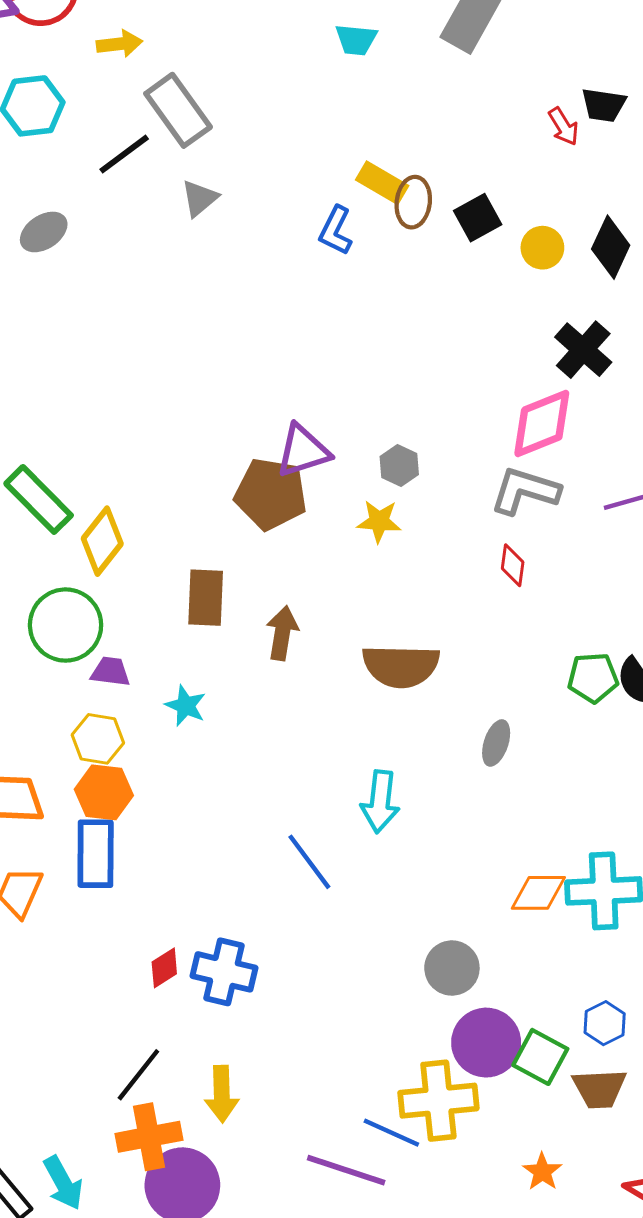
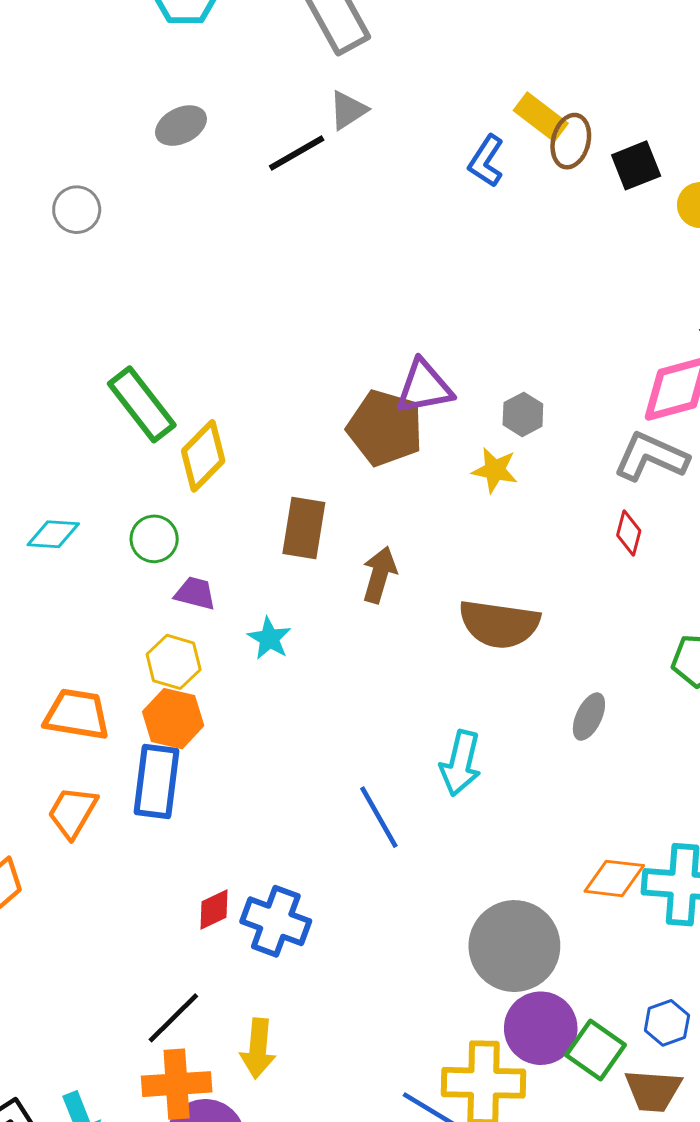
black line: (124, 154) -> (297, 153), moved
green circle: (66, 625) -> (154, 539), size x0.6
gray circle: (452, 968) -> (514, 946), size x1.6

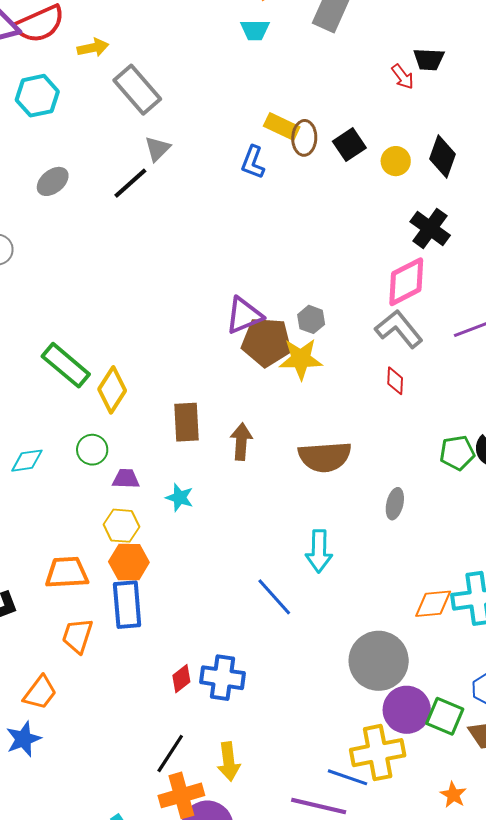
brown pentagon: (385, 428) -> (266, 342), moved
gray L-shape: (651, 457) -> (399, 329), turned 39
yellow star: (495, 470) -> (301, 359), size x1.4

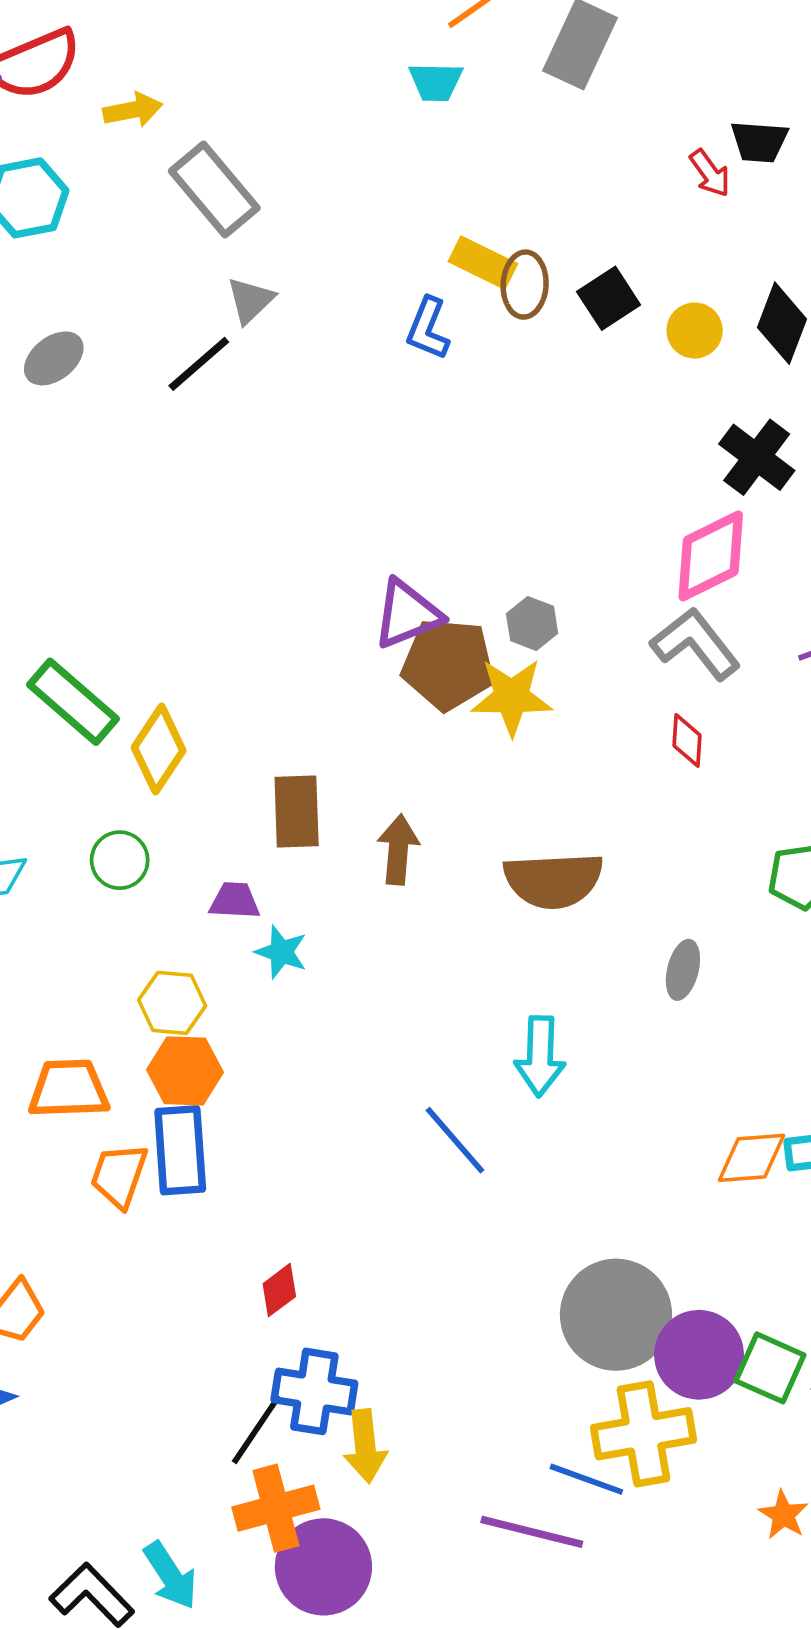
purple trapezoid: (126, 479) -> (235, 901), moved
orange trapezoid: (77, 636) -> (119, 1176), moved
gray circle: (379, 661) -> (616, 1315), moved
blue cross: (223, 678) -> (314, 1391), moved

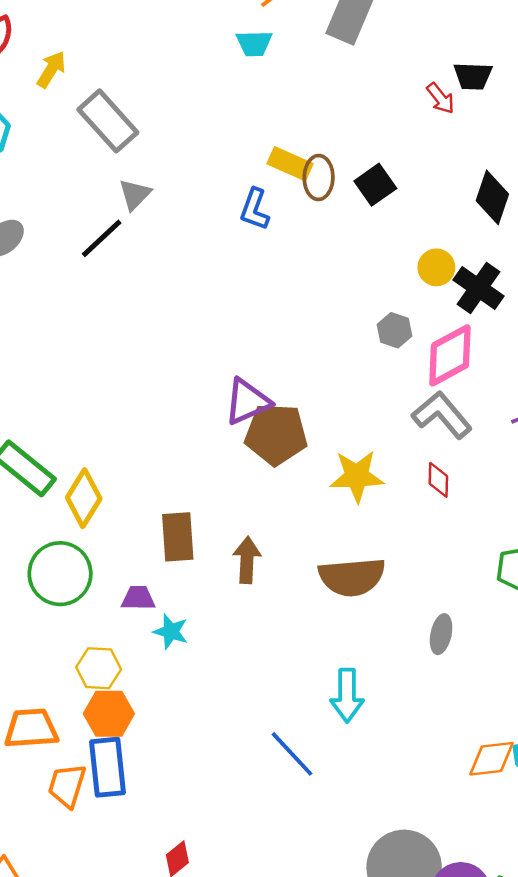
yellow arrow: (133, 110) -> (51, 69), turned -45
yellow circle: (695, 331) -> (436, 267), moved
gray hexagon: (532, 623) -> (395, 330), moved
yellow star: (512, 697) -> (357, 476), moved
green circle: (120, 860) -> (60, 574), size x1.6

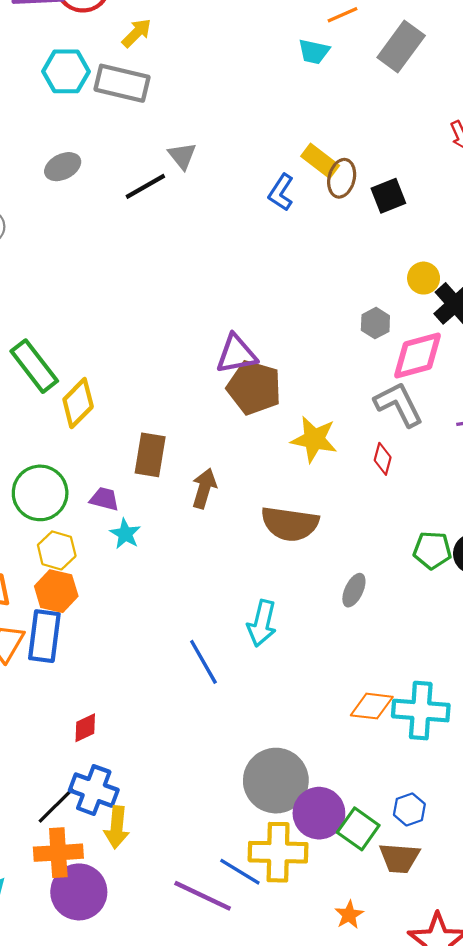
gray rectangle: (108, 121) -> (122, 83), moved, turned -48
gray triangle: (135, 194) -> (182, 156), turned -36
green circle: (60, 574) -> (40, 493), moved

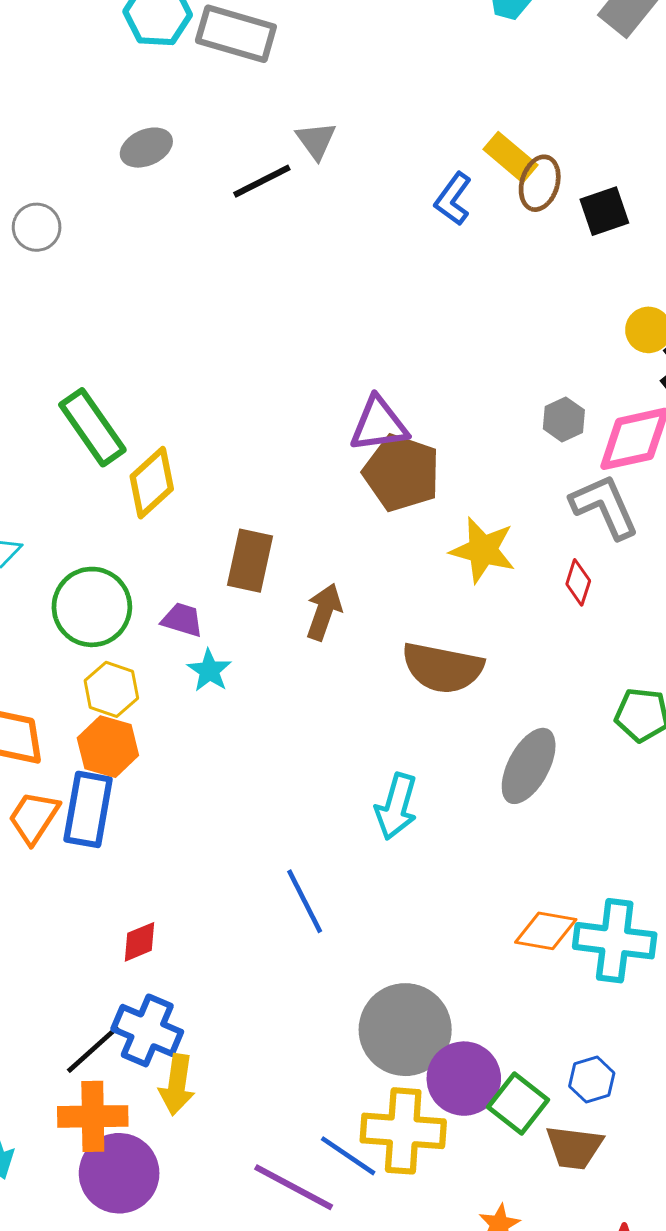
gray hexagon: (375, 323) -> (564, 419), moved
gray ellipse: (354, 590) -> (529, 766), size x1.6
blue line: (203, 662) -> (305, 901), moved

